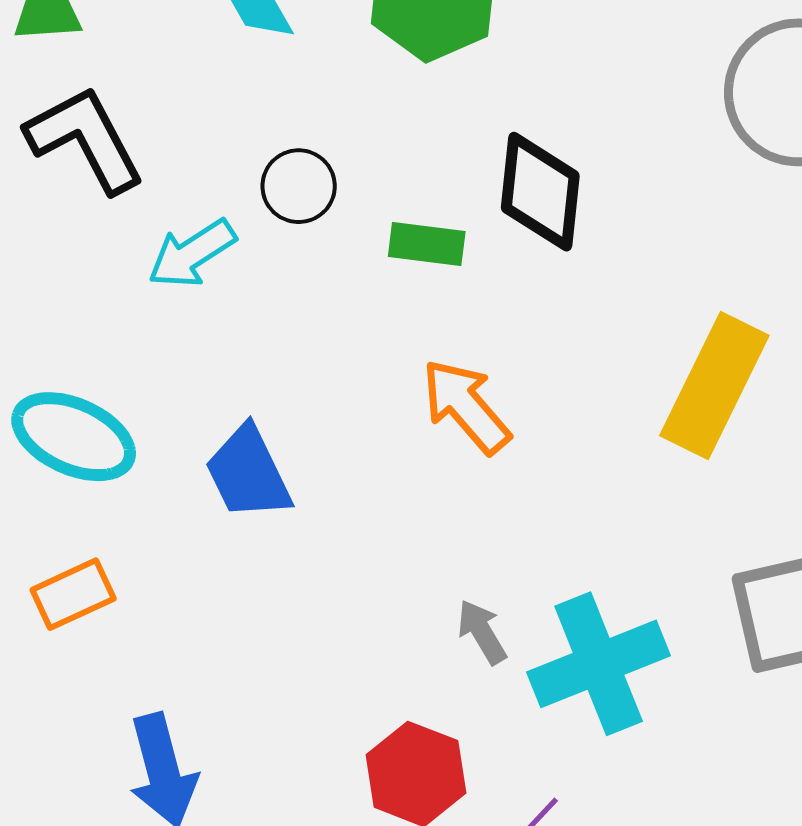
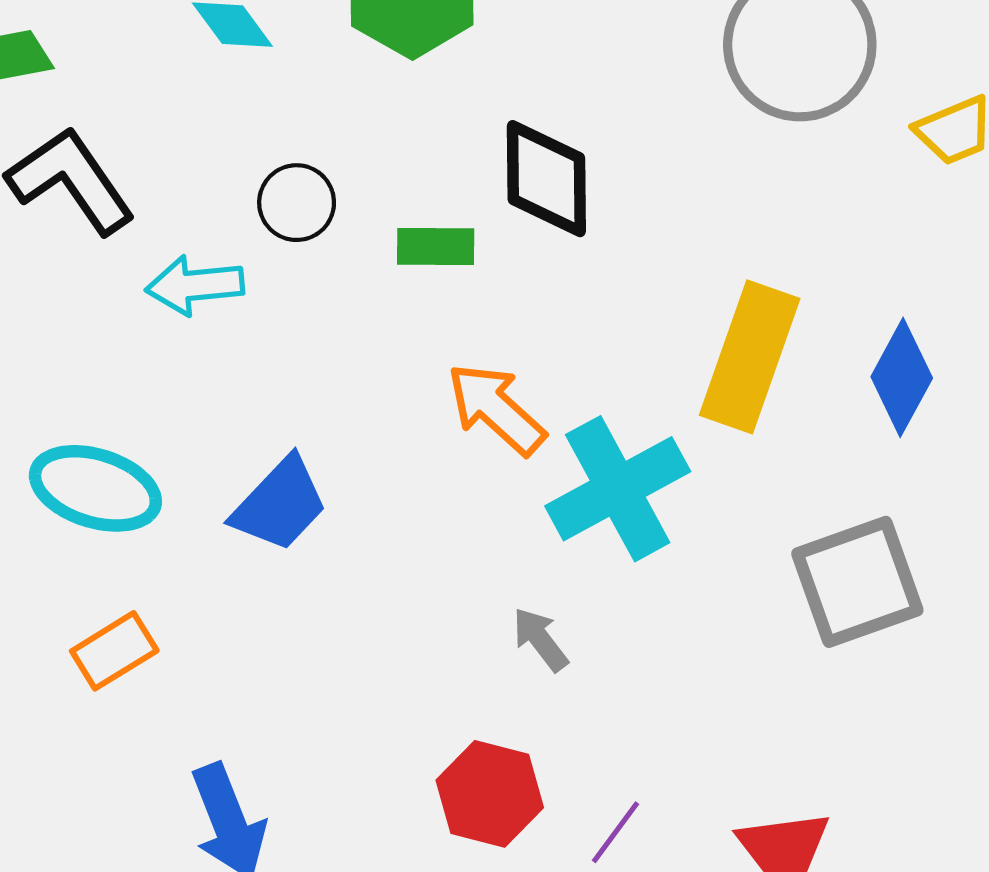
cyan arrow: (192, 254) -> (195, 285), turned 34
blue trapezoid: (248, 473) -> (280, 504), turned -104
cyan cross: (599, 664) -> (618, 489), moved

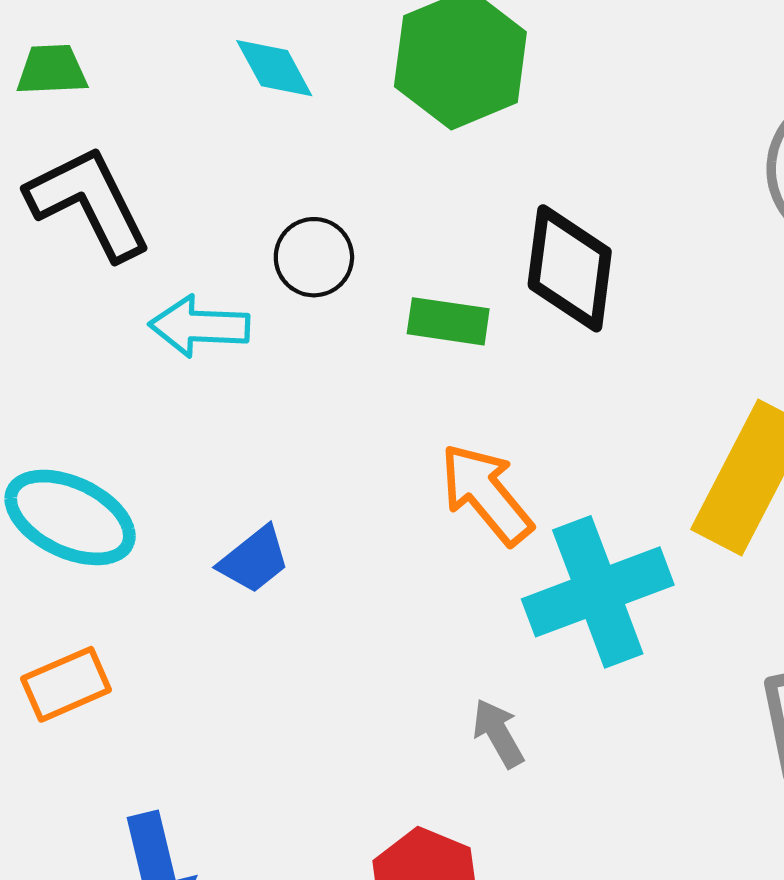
blue trapezoid: (280, 504) -> (254, 560), size x0.7

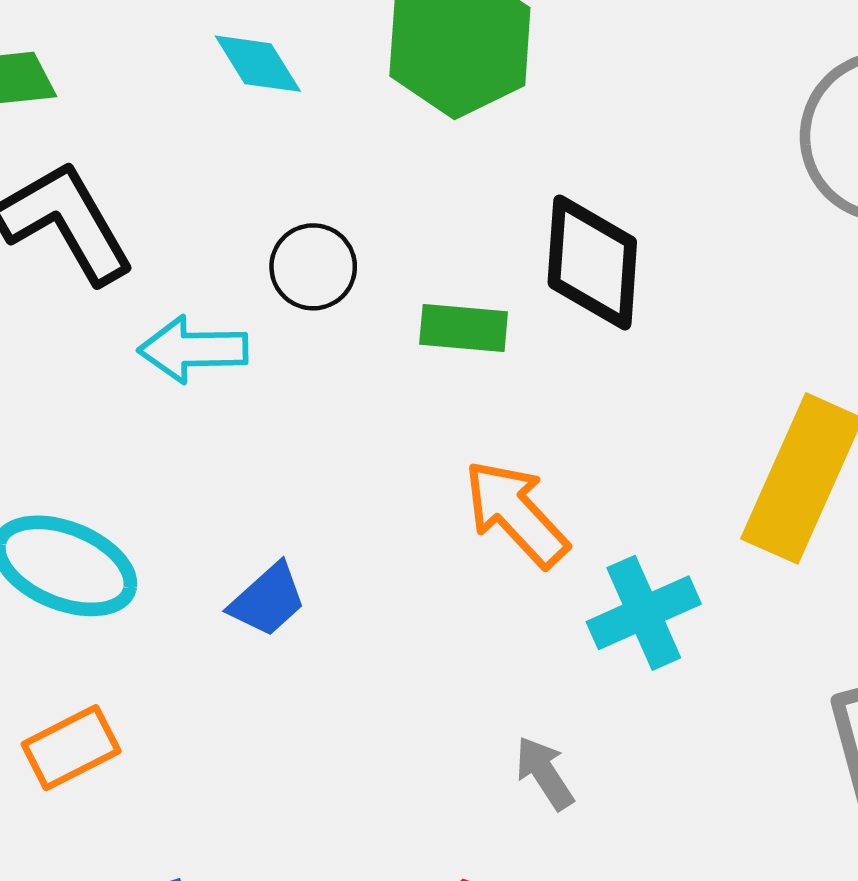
cyan cross: (598, 592) -> (644, 613), size x0.7

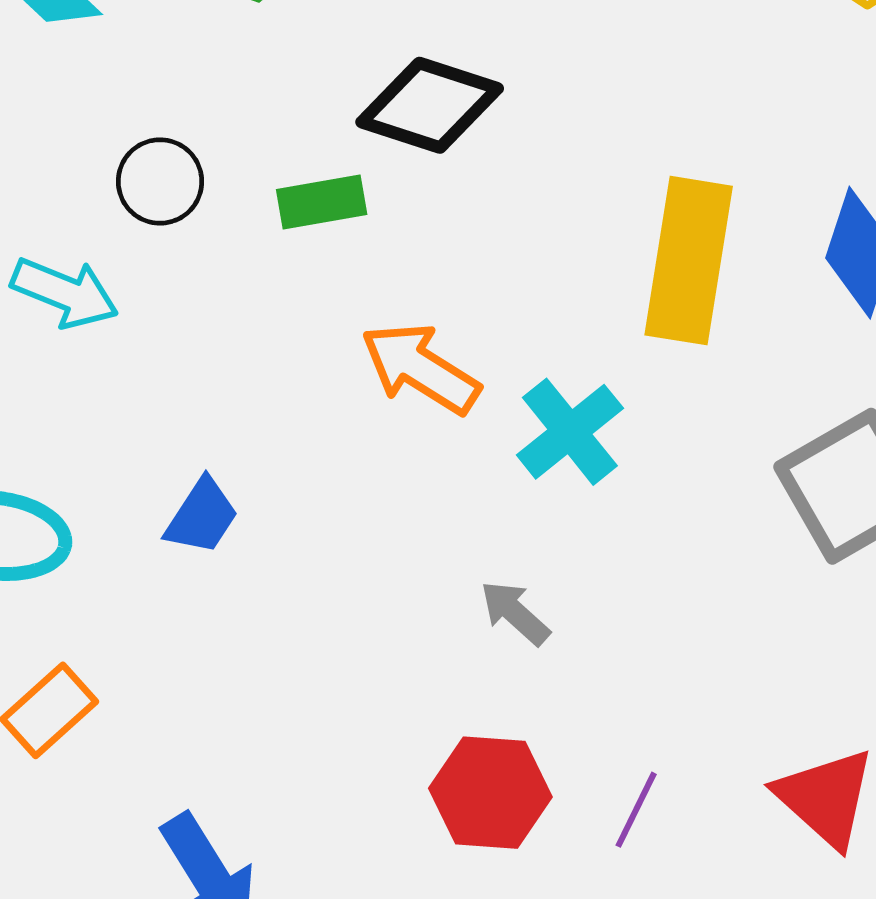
black diamond: (592, 263) -> (430, 105), turned -61
cyan arrow: (193, 349) -> (65, 293), turned -142

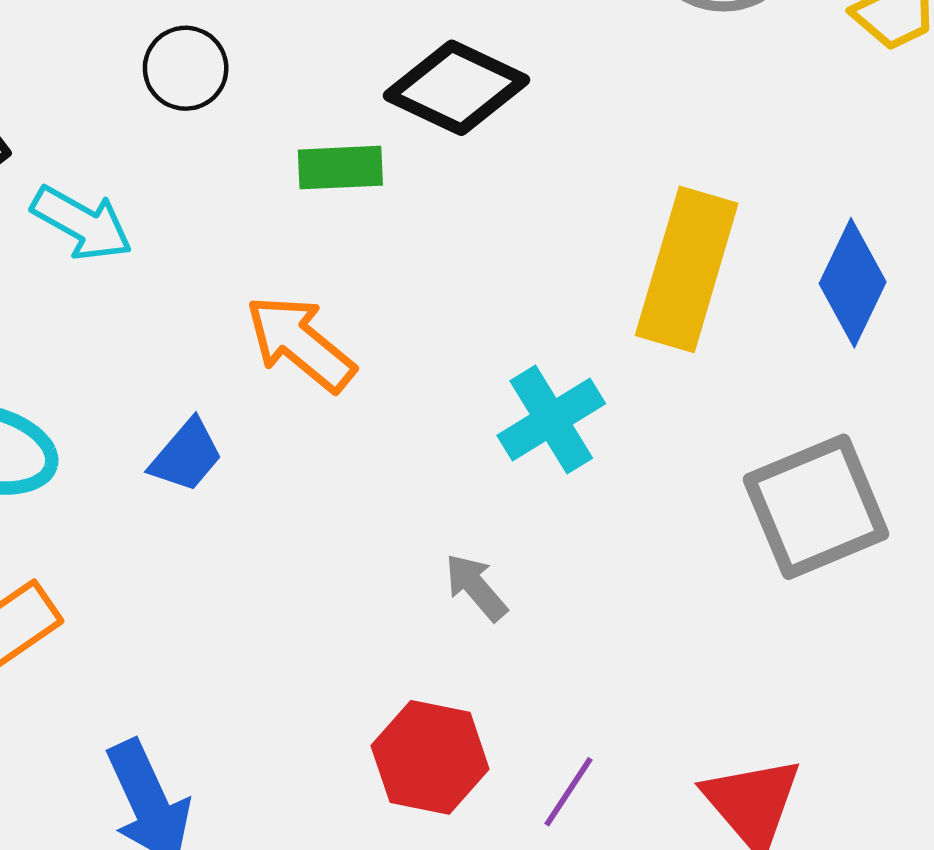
black circle: (160, 181) -> (186, 68), moved
orange arrow: (420, 368) -> (300, 343), moved

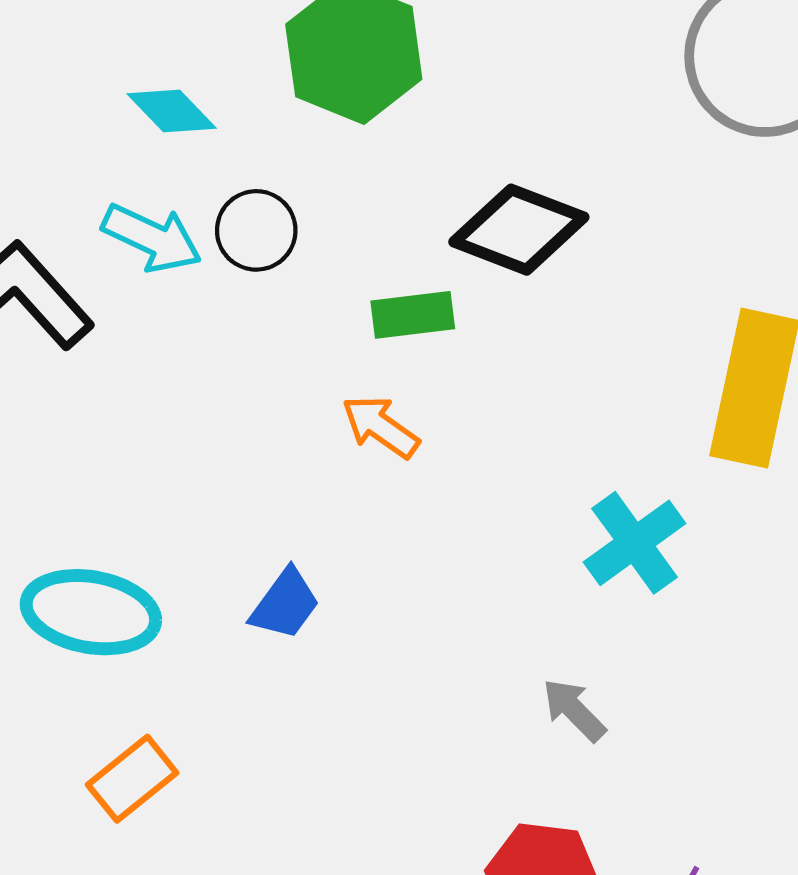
cyan arrow: (82, 223) -> (152, 238), moved
orange arrow: (300, 343) -> (381, 427), moved, size x0.7

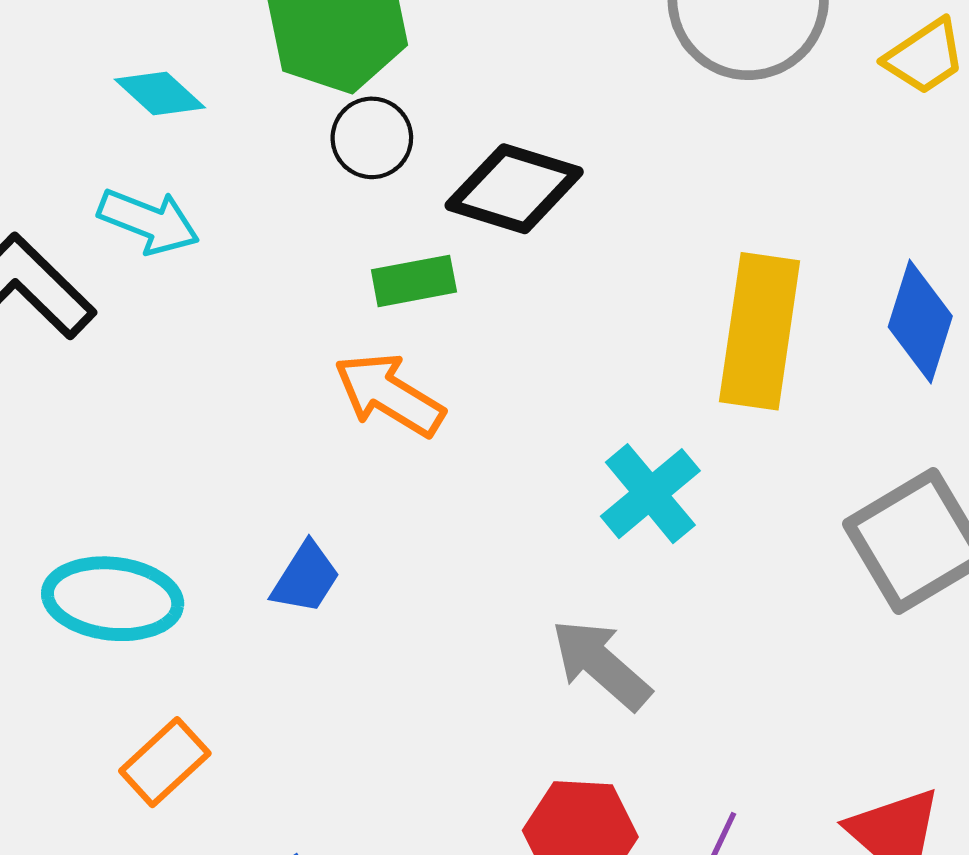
black circle: (256, 230) -> (372, 138), moved
orange arrow: (381, 427) -> (389, 395), size x1.4
gray arrow: (574, 710) -> (601, 664), size x1.5

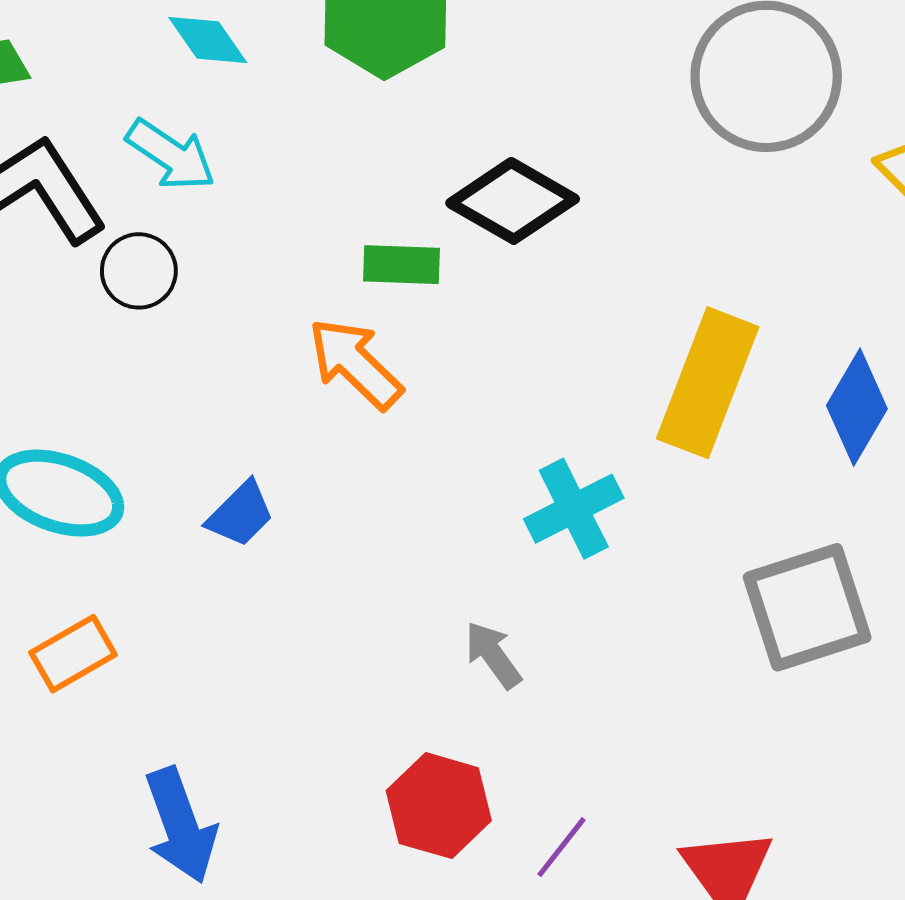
black circle: (372, 138) -> (139, 271), moved
gray arrow: (601, 664) -> (493, 655), size x0.7

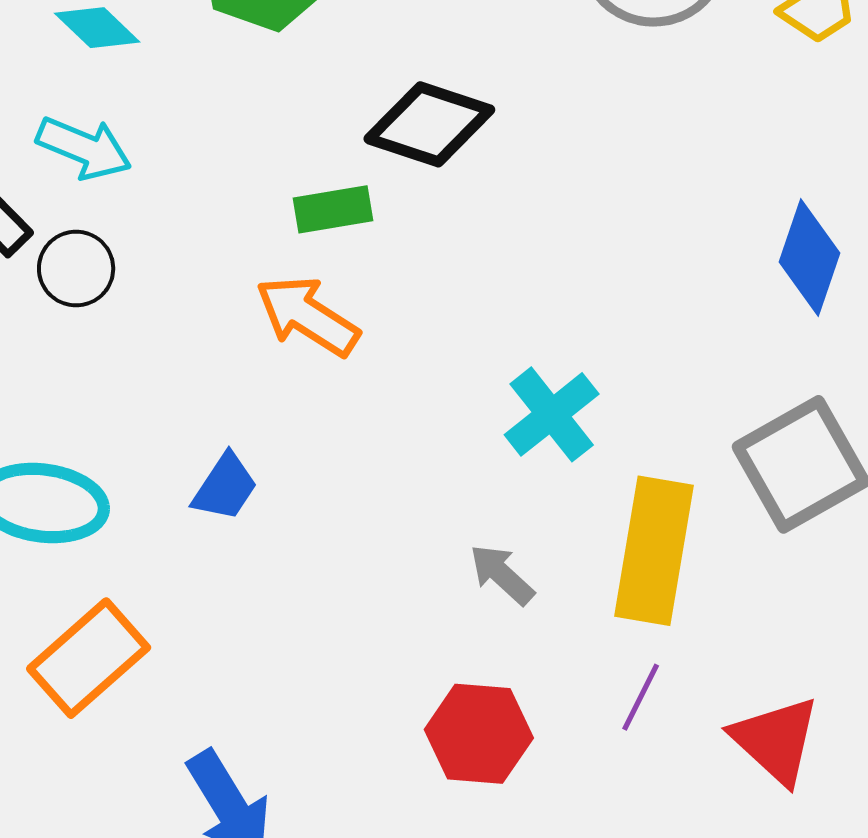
yellow rectangle: (708, 383) -> (654, 551), moved
orange rectangle: (73, 654) -> (89, 658), size x1.4
purple line: (562, 847) -> (641, 697), moved

